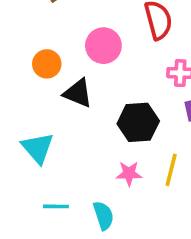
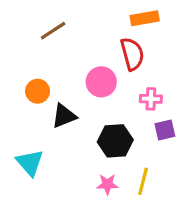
pink circle: (103, 46) -> (101, 82), moved
black triangle: (78, 93) -> (64, 116), turned -44

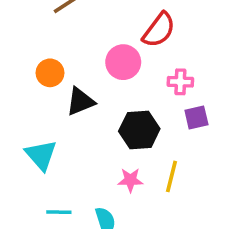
red semicircle: (132, 54) -> (159, 30), turned 52

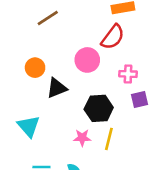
yellow line: (171, 176) -> (109, 139), moved
pink star: (130, 180) -> (82, 138), moved

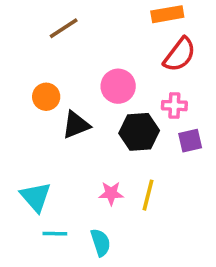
red semicircle: (113, 37) -> (180, 55), moved
black hexagon: (99, 108) -> (139, 132), moved
cyan triangle: (29, 126) -> (36, 197), moved

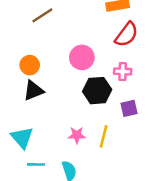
black triangle: (76, 125) -> (33, 91), moved
purple square: (190, 141) -> (129, 108), moved

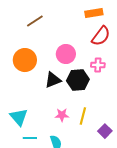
orange circle: (30, 65) -> (25, 60), size x1.5
black triangle: (33, 91) -> (53, 80), moved
purple square: (129, 108) -> (105, 131), moved, turned -32

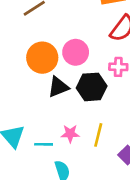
orange circle: (25, 60) -> (42, 58), moved
cyan line: (30, 138) -> (44, 144), moved

